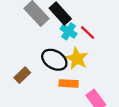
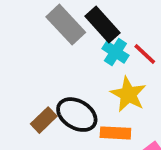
black ellipse: (54, 60) -> (77, 115), moved

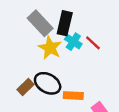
black rectangle: (103, 25) -> (65, 23), turned 55
yellow star: (128, 94) -> (50, 48), moved

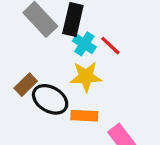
yellow star: (50, 48) -> (86, 77), moved, turned -30
brown rectangle: (25, 87) -> (26, 85), moved

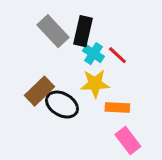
brown rectangle: (26, 85) -> (40, 91), size x1.4
orange rectangle: (84, 116) -> (117, 108), moved

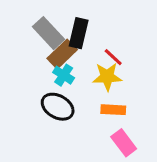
cyan cross: (93, 54) -> (64, 75), moved
yellow star: (95, 84) -> (107, 77), moved
brown rectangle: (40, 91) -> (62, 54), moved

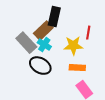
gray rectangle: (49, 33) -> (26, 43), moved
red line: (113, 57) -> (88, 33), moved, turned 56

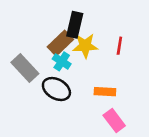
gray rectangle: (26, 43) -> (25, 68), moved
yellow star: (73, 46) -> (85, 46), moved

